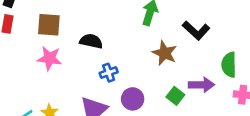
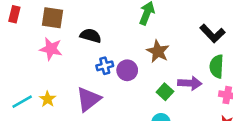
black L-shape: (196, 30) -> (212, 33), moved
purple circle: (133, 99) -> (127, 70), moved

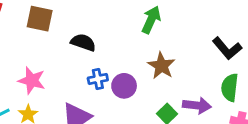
pink star: (51, 49) -> (32, 80), moved

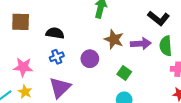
blue cross: (98, 79) -> (57, 57), moved
purple arrow: (197, 105) -> (141, 44), moved

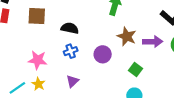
purple triangle: (60, 88) -> (72, 81), size x0.6

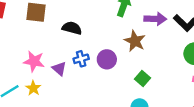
purple arrow: (153, 42) -> (155, 19), moved
blue cross: (71, 51) -> (81, 59), moved
purple triangle: (72, 81) -> (59, 69), moved, turned -40

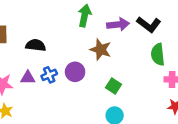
purple triangle: (59, 69) -> (28, 78), moved, turned -32

